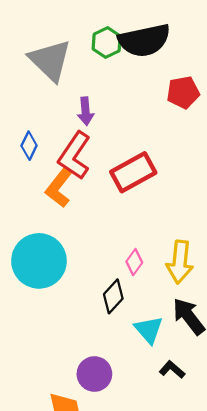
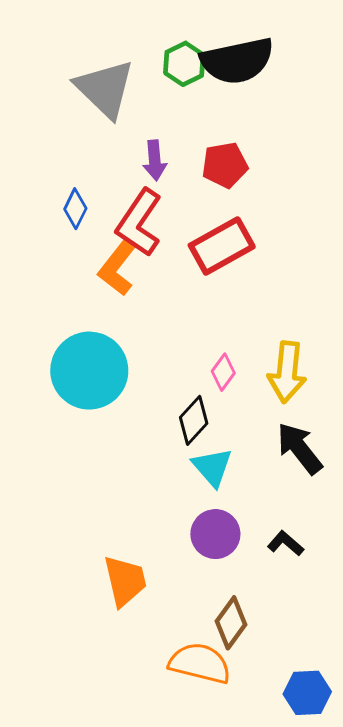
red pentagon: (183, 92) -> (225, 165), moved
cyan triangle: (149, 330) -> (212, 467), moved
black L-shape: (172, 370) -> (285, 543), moved
purple circle: (94, 374) -> (215, 534), moved

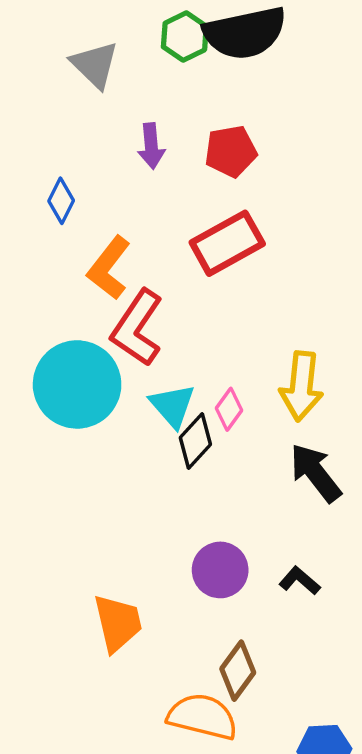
gray triangle: (105, 89) -> (95, 65), size x0.7
red L-shape: (139, 223) -> (137, 328), moved
pink diamond: (223, 372) -> (229, 409), moved
cyan triangle: (212, 467) -> (172, 406), moved

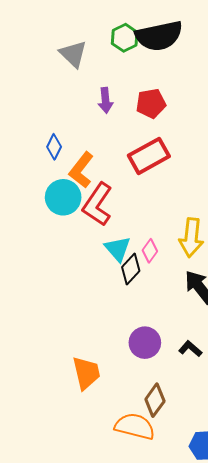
blue diamond: (61, 201) -> (54, 147), moved
cyan circle: (77, 384) -> (63, 197), moved, size x0.7

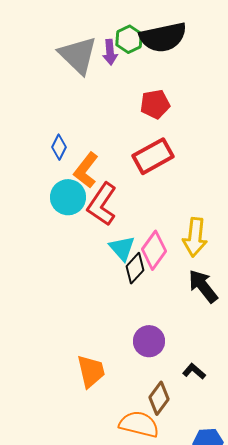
gray triangle: (73, 54) -> (78, 55), size x1.4
purple arrow: (106, 100) -> (110, 52), moved
pink diamond: (150, 251) -> (154, 250), size x1.6
black L-shape: (190, 349) -> (194, 371), moved

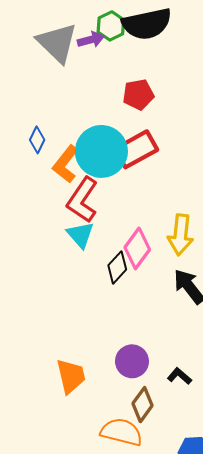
purple arrow: (110, 52) -> (91, 40), turned -100
cyan circle: (68, 197) -> (101, 151), moved, size x1.4
cyan triangle: (122, 248) -> (80, 235), moved
purple circle: (149, 341) -> (132, 361), moved

